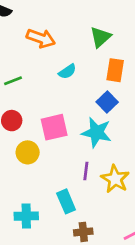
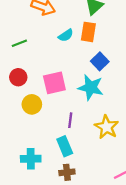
orange rectangle: (115, 70) -> (88, 32), moved
purple line: (86, 171) -> (70, 120), moved
brown cross: (83, 232) -> (67, 172), moved

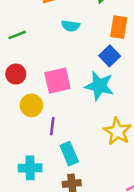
orange rectangle: (88, 32) -> (119, 27), moved
cyan semicircle: (66, 35) -> (71, 26), turned 42
purple line: (70, 120) -> (52, 126), moved

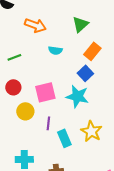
orange rectangle: (119, 27) -> (92, 51), turned 30
purple line: (52, 126) -> (48, 123), moved
cyan rectangle: (69, 154) -> (64, 138), moved

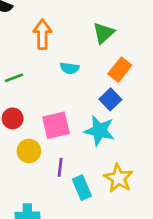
orange arrow: (35, 25) -> (42, 34), turned -110

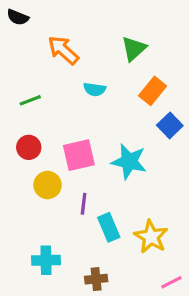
orange arrow: (42, 34) -> (63, 50), turned -48
blue square: (110, 99) -> (170, 125), moved
yellow star: (118, 178) -> (151, 237), moved

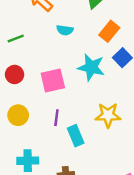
cyan star: (129, 161) -> (91, 67), moved
yellow circle: (48, 185) -> (18, 115), moved
yellow star: (151, 237) -> (108, 115), moved, turned -30

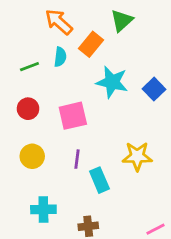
cyan semicircle: (65, 30) -> (60, 57), moved, turned -91
orange rectangle: (109, 31) -> (91, 44), moved
cyan star: (91, 67) -> (112, 82), moved

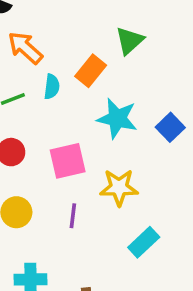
orange arrow: (59, 22) -> (25, 48), moved
yellow star: (137, 156) -> (119, 187), moved
cyan rectangle: (99, 180) -> (144, 242), moved, turned 70

